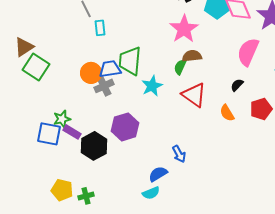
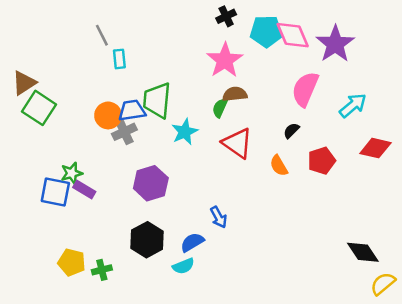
black hexagon: (94, 146) -> (147, 240), moved

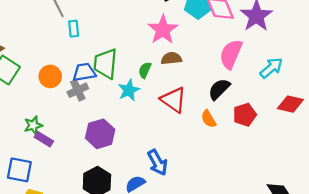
green semicircle: (220, 108) -> (145, 70), moved
orange circle: (108, 115) -> (50, 76), moved
black semicircle: (291, 131) -> (219, 89), size x1.6
blue square: (55, 192) -> (19, 170), moved
blue arrow: (219, 217) -> (158, 163), size x1.4

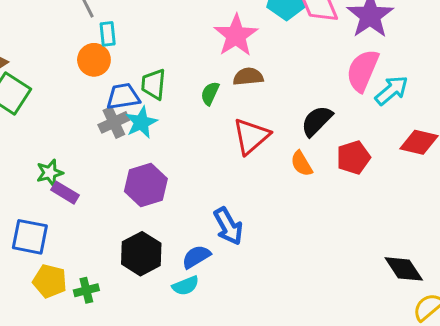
pink semicircle: (231, 54) -> (363, 71), moved
green trapezoid: (105, 64) -> (153, 84), size x0.7
orange circle: (50, 76) -> (94, 60), moved
cyan star: (129, 90) -> (141, 122), moved
red triangle: (173, 100) -> (251, 136), turned 44

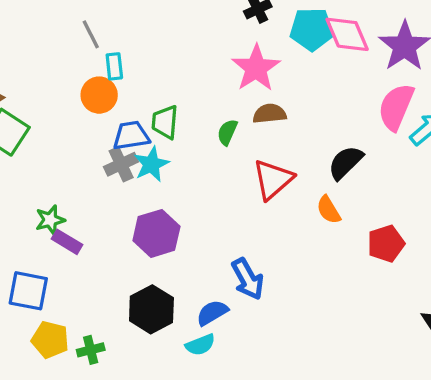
red pentagon: (353, 157) -> (386, 244), moved

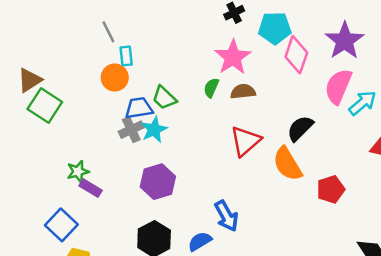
pink diamond: (347, 34) -> (296, 55), moved, turned 42
green trapezoid: (165, 122) -> (164, 98), turned -52
green semicircle: (227, 132) -> (211, 88), moved
orange semicircle: (329, 210) -> (287, 164), size x1.6
blue square: (28, 291) -> (61, 225), turned 32

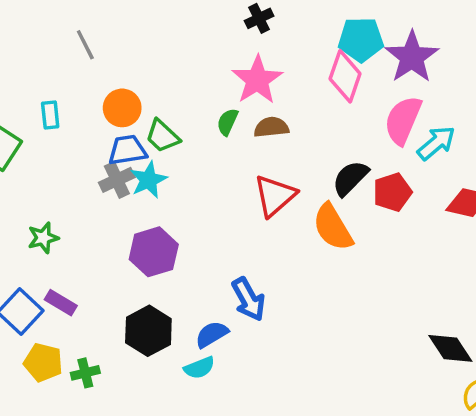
cyan pentagon: (275, 28) -> (361, 39), moved
cyan rectangle: (126, 56) -> (50, 115), moved
orange circle: (115, 78) -> (122, 108), moved
purple rectangle: (91, 188) -> (61, 303), moved
red pentagon: (331, 189) -> (392, 192), moved

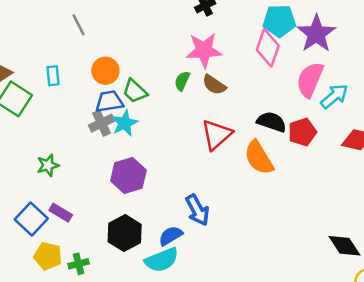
pink star: (257, 80) -> (204, 50), turned 30
brown semicircle: (271, 127) -> (214, 85), turned -140
black semicircle: (350, 178) -> (272, 122), turned 64
cyan semicircle: (199, 368) -> (162, 260), size x1.5

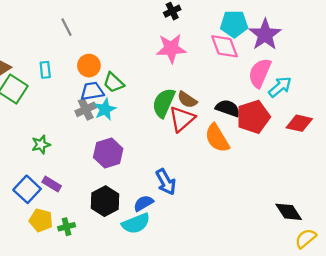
pink diamond: (268, 48) -> (225, 46), turned -40
green semicircle: (182, 81) -> (164, 103), moved, size x1.8
brown semicircle: (214, 85) -> (187, 100), moved
red pentagon: (302, 132) -> (253, 117), size x1.4

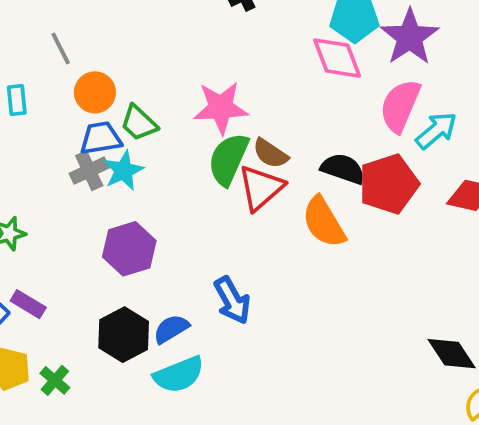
gray line: (67, 27) -> (61, 49), moved
pink star: (171, 48) -> (221, 108), moved
blue semicircle: (143, 203) -> (171, 329), moved
green cross: (67, 227) -> (55, 380), turned -35

